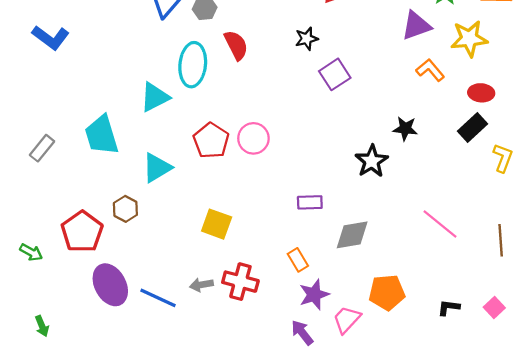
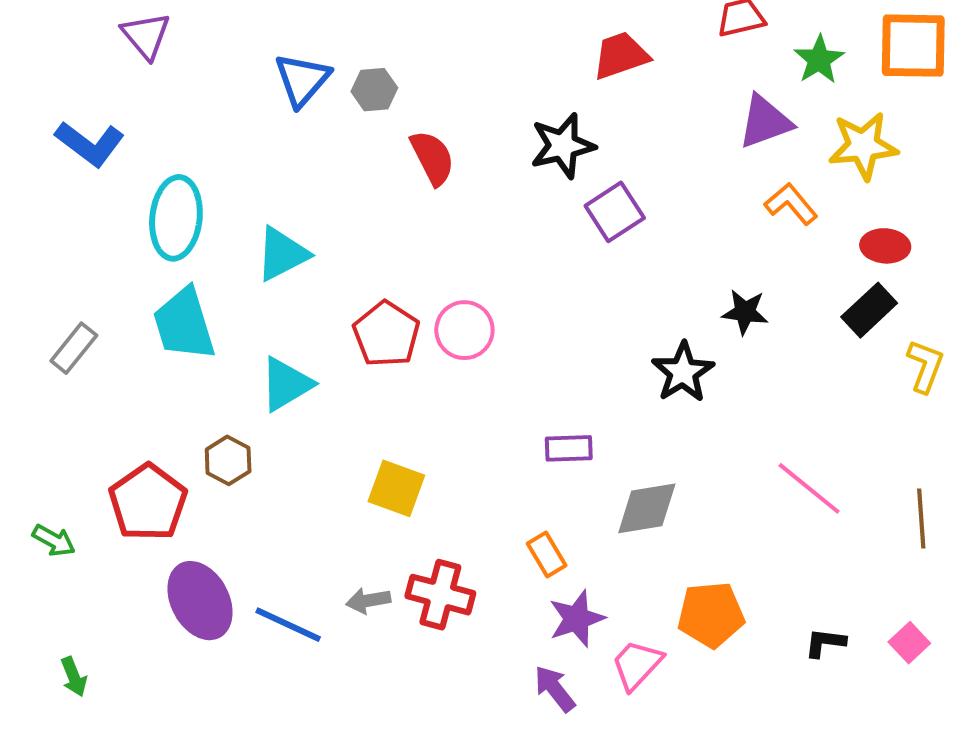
black star: (307, 39) -> (563, 146), size x1.5
cyan ellipse: (193, 65) -> (176, 218), moved

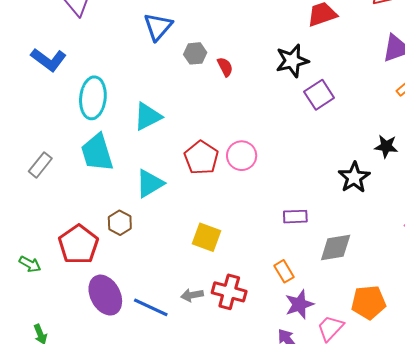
gray hexagon: (374, 90) -> (195, 53), moved
red semicircle: (432, 158) -> (225, 67), size x0.7

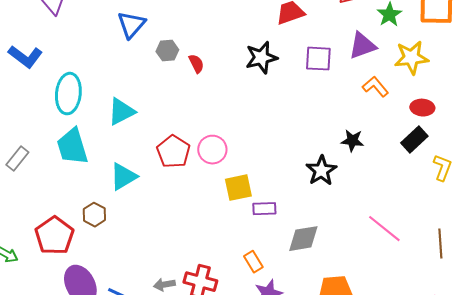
purple square: (319, 95) -> (318, 59), moved, turned 36
yellow square: (206, 237) -> (238, 188), moved, turned -32

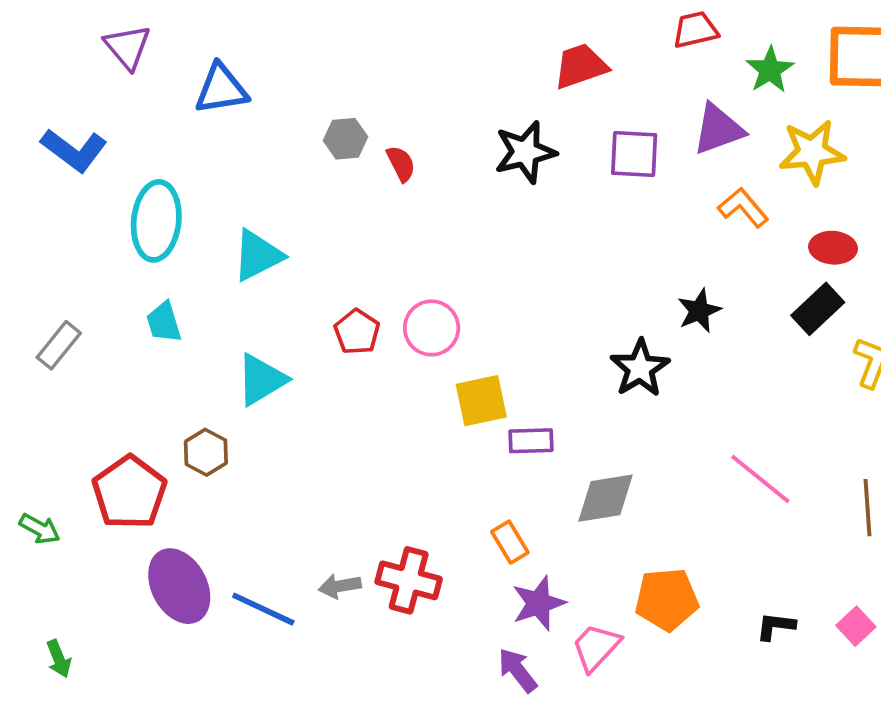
blue triangle: (131, 25) -> (221, 89), moved, turned 40
black star: (352, 141) -> (699, 311), turned -30
cyan trapezoid: (72, 147) -> (164, 322), size x0.6
red pentagon: (173, 152) -> (357, 332), size x0.7

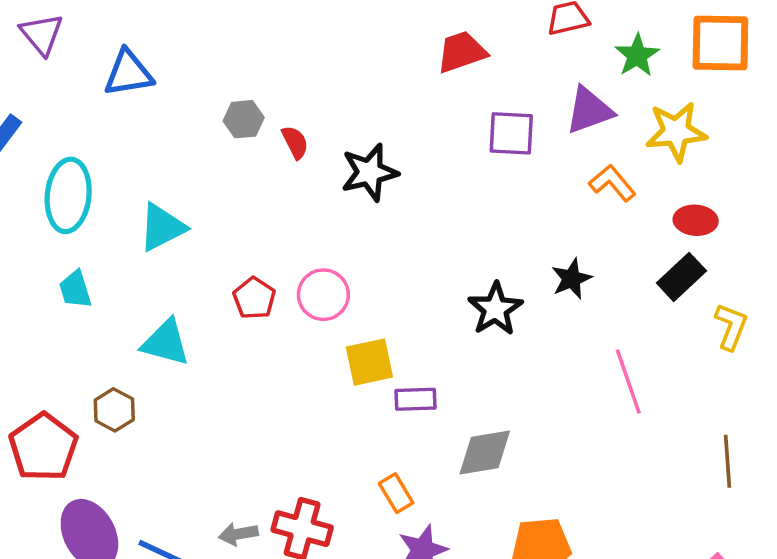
black star: (525, 152) -> (369, 172), moved
black star: (640, 368) -> (495, 309), moved
cyan triangle: (261, 380) -> (166, 343), turned 46
pink line: (760, 479) -> (628, 382), moved, turned 32

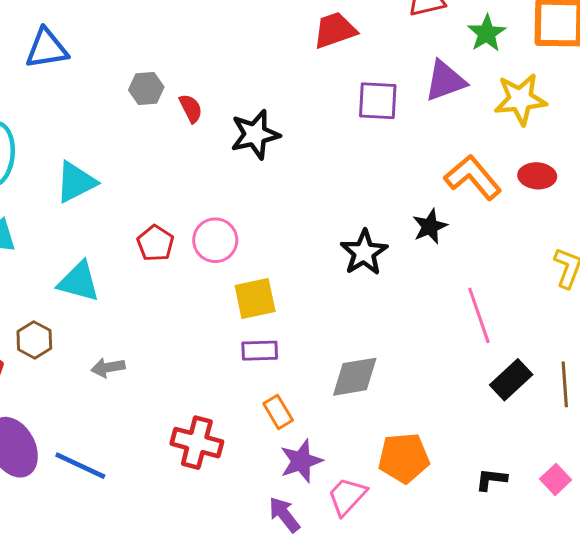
orange L-shape: (612, 183) -> (473, 177), moved, size x1.4
black rectangle: (681, 277) -> (511, 380), moved
purple rectangle: (416, 399) -> (260, 351), moved
gray arrow: (238, 534) -> (108, 367), moved

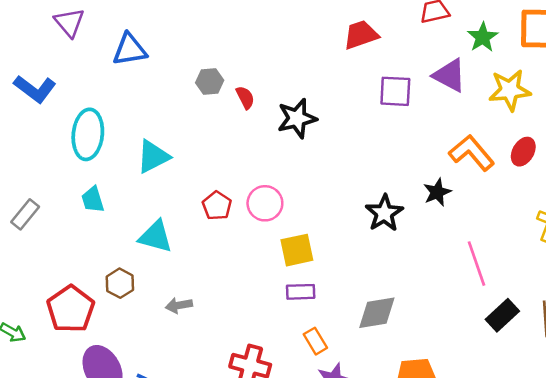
purple triangle: (445, 81) -> (449, 75), turned 48
red ellipse: (537, 176) -> (523, 152), turned -64

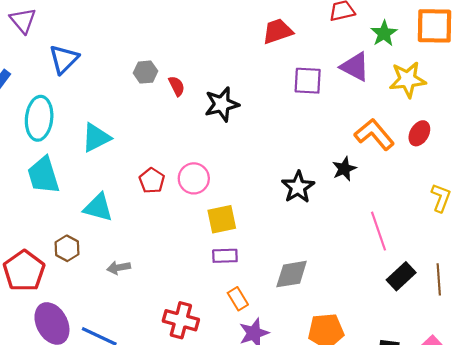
blue triangle: (130, 50) -> (64, 59), moved, turned -36
cyan trapezoid: (93, 200) -> (43, 175), size x1.6

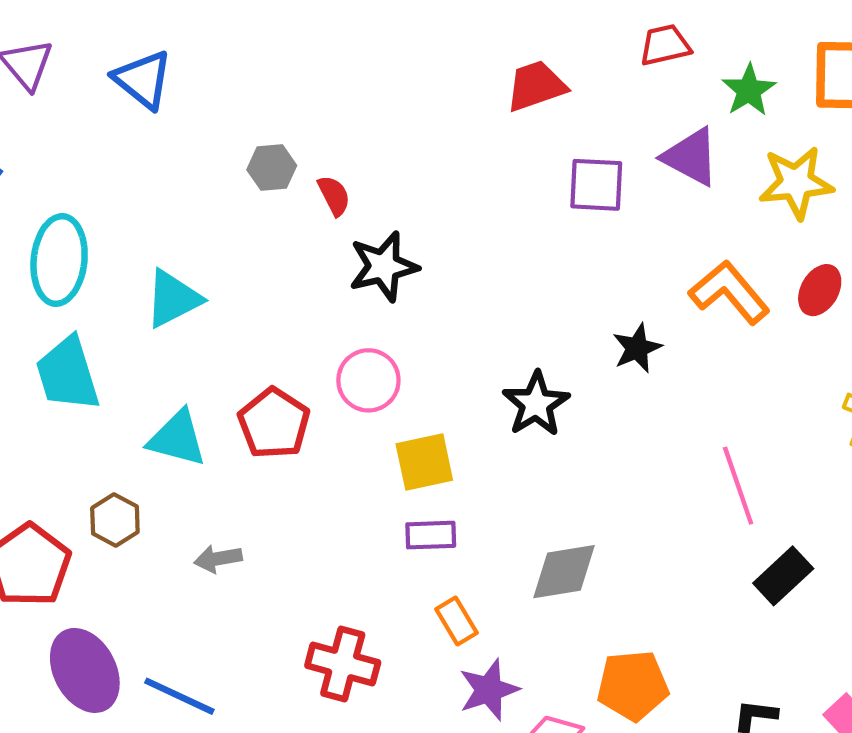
blue triangle: (64, 59) -> (143, 80), moved, turned -36
black star: (222, 104) -> (383, 266), moved
black star: (344, 169) -> (637, 348), moved
red pentagon: (152, 181) -> (274, 423), moved, size x1.4
black star: (298, 187) -> (536, 404), moved

